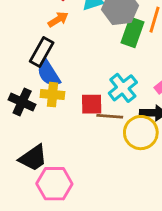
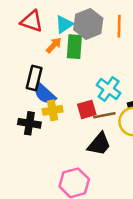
orange arrow: (58, 19) -> (54, 45), moved
green rectangle: (132, 32) -> (74, 47), moved
black trapezoid: (33, 158) -> (99, 144), moved

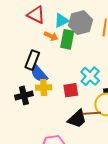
orange arrow: (54, 45) -> (51, 36), turned 64
brown line: (104, 115) -> (92, 113), moved
black cross: (29, 123) -> (24, 95), turned -30

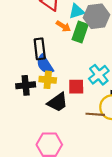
black rectangle: (32, 60) -> (40, 49), turned -36
black trapezoid: (77, 119) -> (58, 102), moved

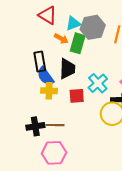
black cross: (26, 85) -> (35, 126), moved
black trapezoid: (58, 102) -> (67, 69), moved, turned -50
brown line: (95, 114) -> (55, 125), moved

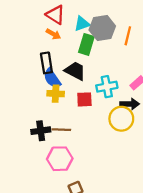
orange arrow: (61, 39) -> (53, 34), moved
black trapezoid: (67, 69) -> (75, 71), turned -65
cyan cross: (98, 83) -> (107, 87), turned 30

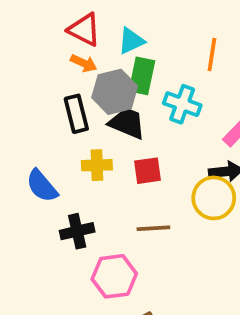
gray hexagon: (102, 28) -> (115, 92), moved
blue semicircle: (52, 78) -> (42, 186), moved
cyan cross: (107, 87) -> (182, 104), moved, turned 36
brown line: (61, 130) -> (153, 228), moved

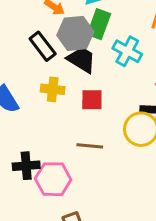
black rectangle: (76, 114) -> (43, 46), turned -32
black cross: (77, 231) -> (26, 166), moved

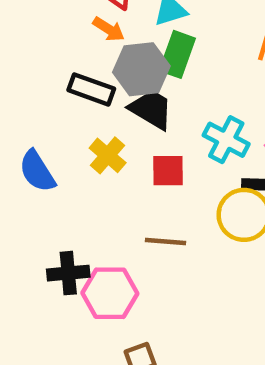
black rectangle: (43, 46) -> (91, 89), turned -32
cyan cross: (127, 51) -> (226, 140), moved
yellow cross: (53, 89) -> (108, 155), turned 35

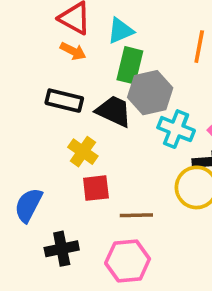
gray hexagon: (141, 69) -> (150, 93), moved
blue semicircle: (37, 171) -> (28, 205), moved, turned 66
red square: (168, 171) -> (96, 188), moved
pink hexagon: (110, 293) -> (128, 261), moved

